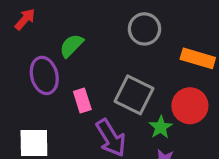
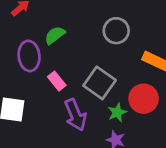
pink rectangle: (82, 101) -> (57, 81), turned -30

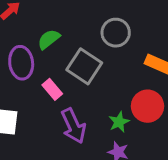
gray square: (100, 83) -> (84, 66), moved

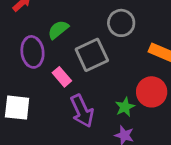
gray square: (84, 66) -> (92, 55), turned 32

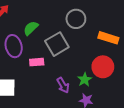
pink rectangle: (62, 77) -> (37, 62), turned -48
purple arrow: (82, 111) -> (63, 85), moved, size x0.7

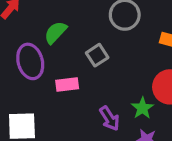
gray square: (57, 44) -> (97, 55), size x0.6

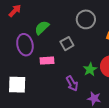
green star: (142, 108) -> (90, 69), moved

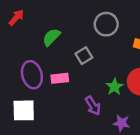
purple ellipse: (25, 45) -> (32, 75), moved

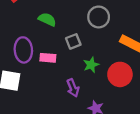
green semicircle: (51, 37) -> (47, 19), turned 60
green star: (115, 87) -> (91, 65), moved

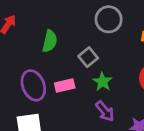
green semicircle: (47, 19) -> (50, 41), turned 96
green star: (91, 65) -> (102, 82), moved

